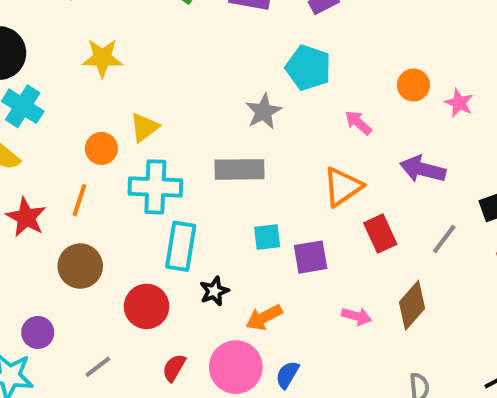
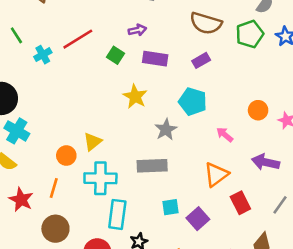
yellow star: (102, 58) -> (135, 96), moved, turned 30
purple square: (311, 257) -> (198, 219), turned -30

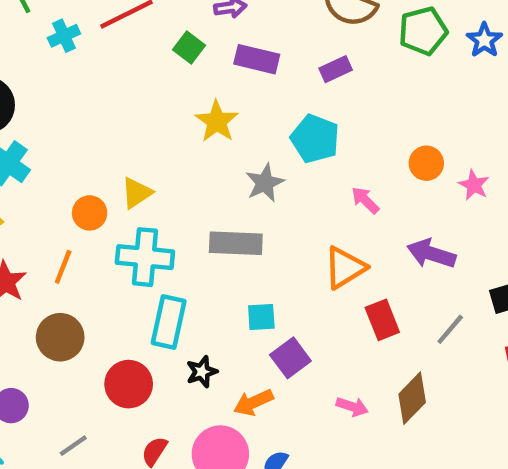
purple square: (198, 219) -> (290, 358), moved

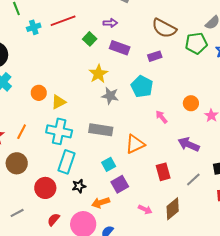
gray star: (265, 183) -> (110, 96), moved, turned 30
orange circle: (90, 213) -> (39, 93), moved
orange triangle: (345, 268) -> (135, 144), moved
cyan square: (261, 317) -> (109, 164), turned -32

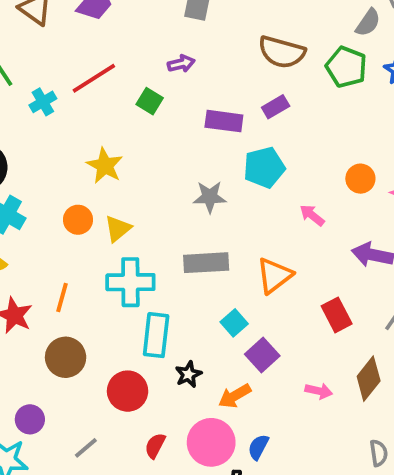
green pentagon: (196, 43) -> (346, 67), turned -30
purple rectangle: (120, 48) -> (224, 121), moved
yellow star: (98, 74) -> (105, 166), moved
cyan pentagon: (142, 87) -> (264, 167), turned -30

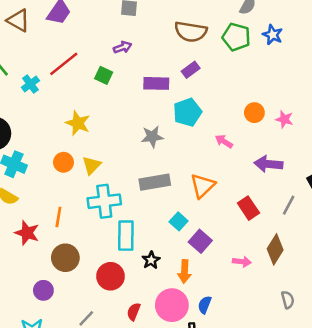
orange arrow: (235, 396) -> (184, 271), turned -50
purple circle: (30, 419) -> (43, 290), moved

